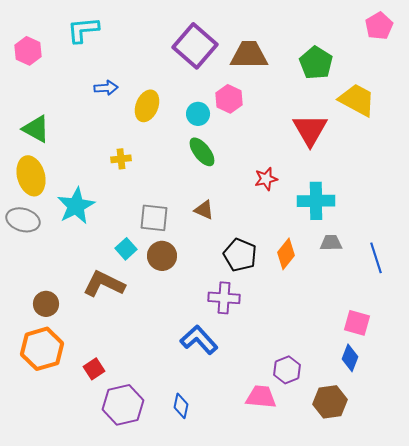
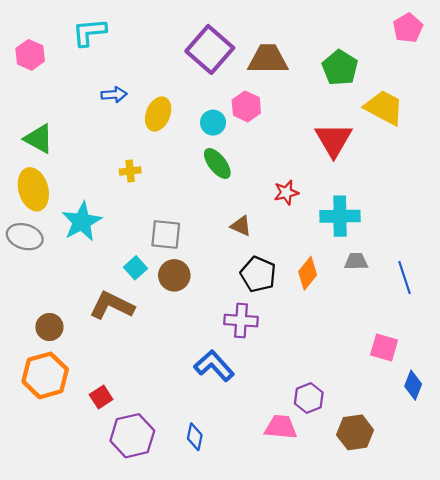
brown triangle: (204, 210) -> (241, 226), moved
blue diamond: (350, 358) -> (413, 385), moved

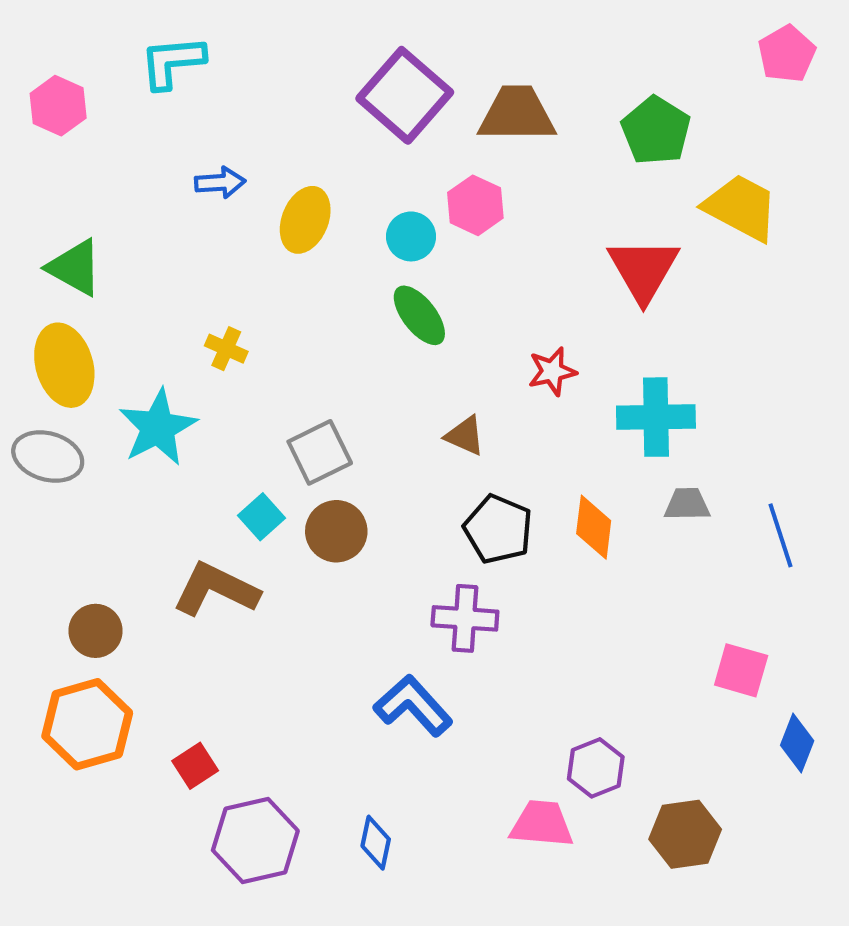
yellow cross: (130, 171) -> (226, 349), moved, turned 30
gray square: (166, 234) -> (320, 452), turned -32
orange diamond: (308, 273) -> (594, 527), turned -32

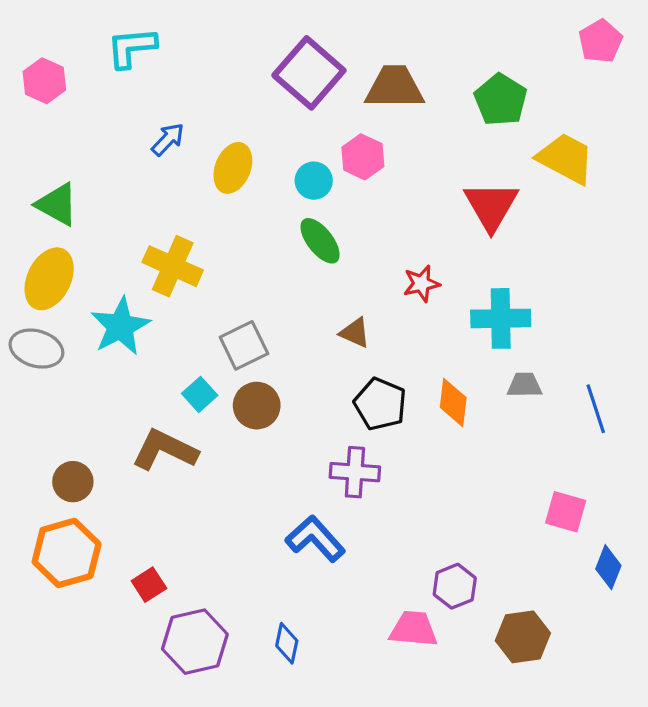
blue arrow: (220, 182) -> (168, 139), turned -42
yellow cross: (226, 349) -> (173, 266), size x1.8
yellow ellipse: (64, 365) -> (49, 279), turned 42

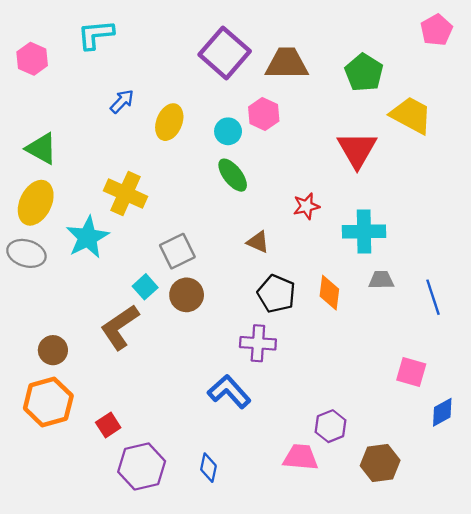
brown L-shape: (165, 450) -> (120, 327), turned -60
blue diamond: (608, 567) -> (442, 412), turned 40

